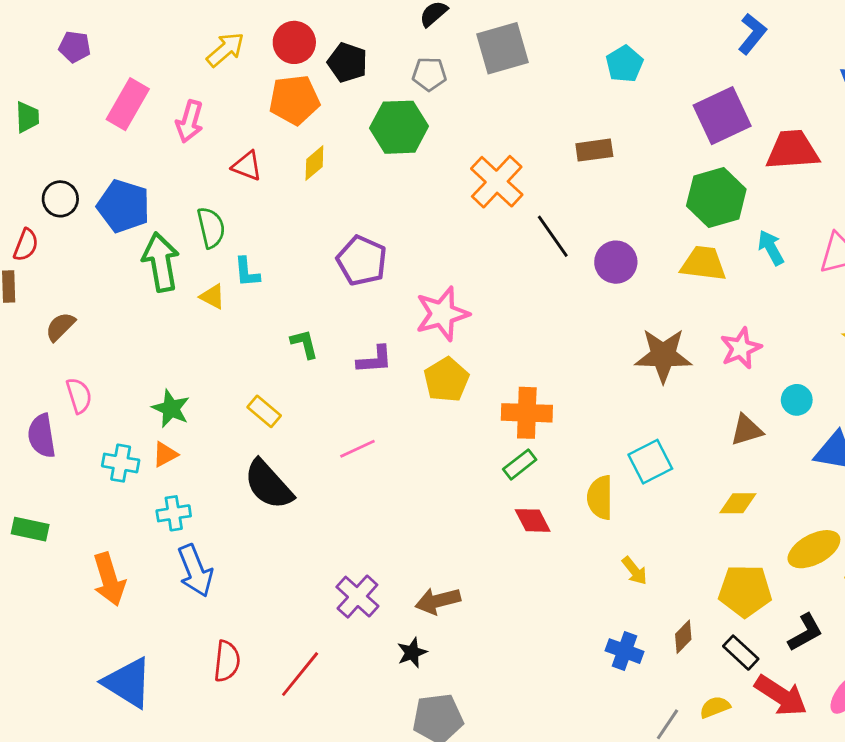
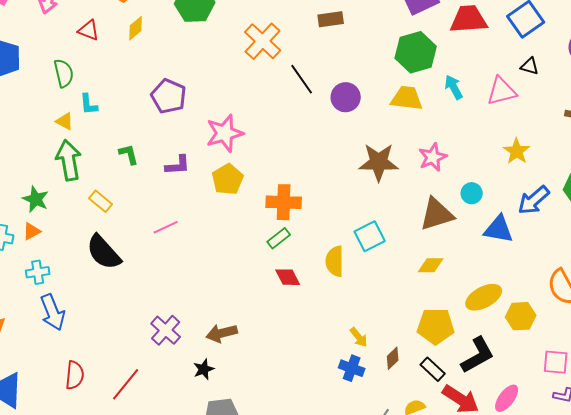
green arrow: (161, 262) -> (69, 160), moved
brown triangle: (746, 430) -> (437, 214), size x1.5
yellow arrow: (635, 571) -> (359, 337), moved
black L-shape: (805, 632) -> (478, 355), size x1.4

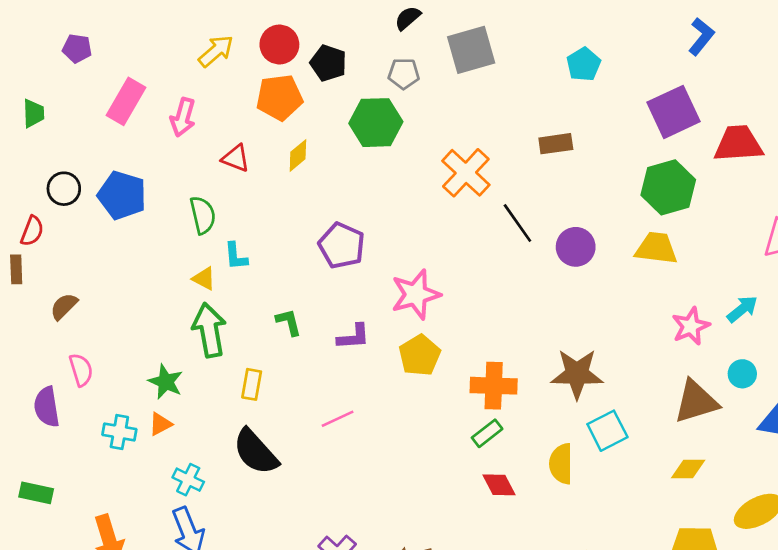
cyan arrow: (454, 87) -> (742, 309), moved, turned 80
brown star: (379, 162) -> (577, 374), moved
yellow rectangle: (101, 201) -> (252, 384), turned 60
cyan cross: (38, 272) -> (188, 480), moved, turned 35

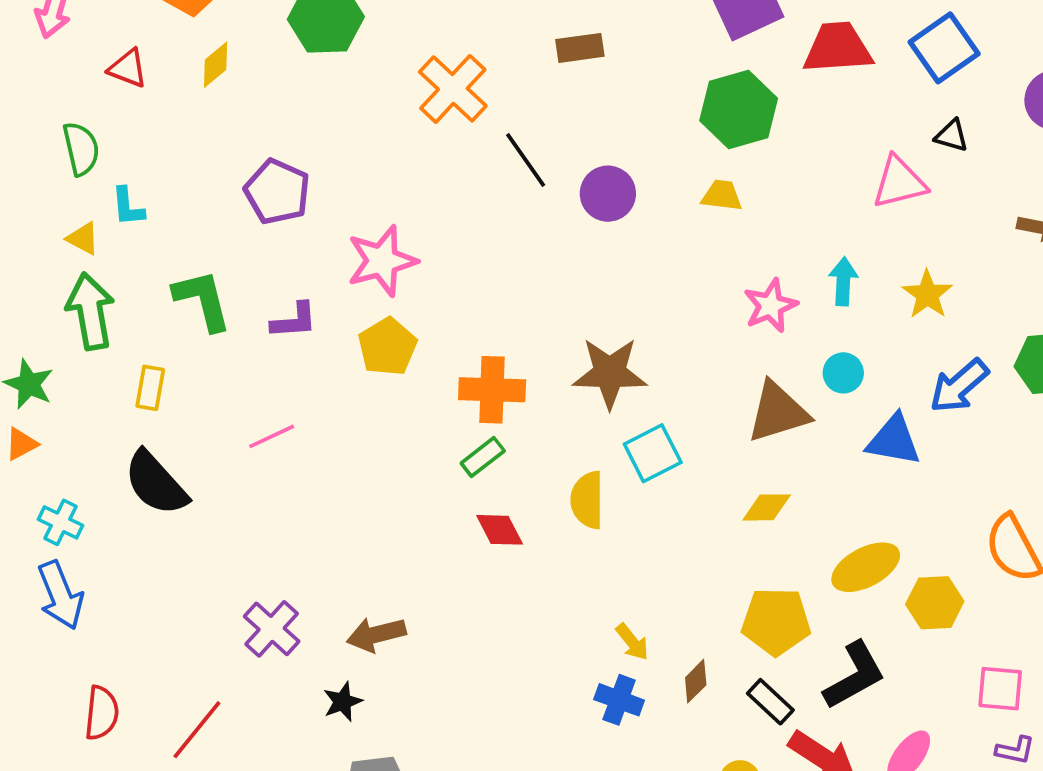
yellow trapezoid: (656, 248) -> (722, 195), size x0.7
cyan arrow: (742, 309) -> (843, 281), turned -48
green L-shape: (289, 322) -> (203, 300), size x1.6

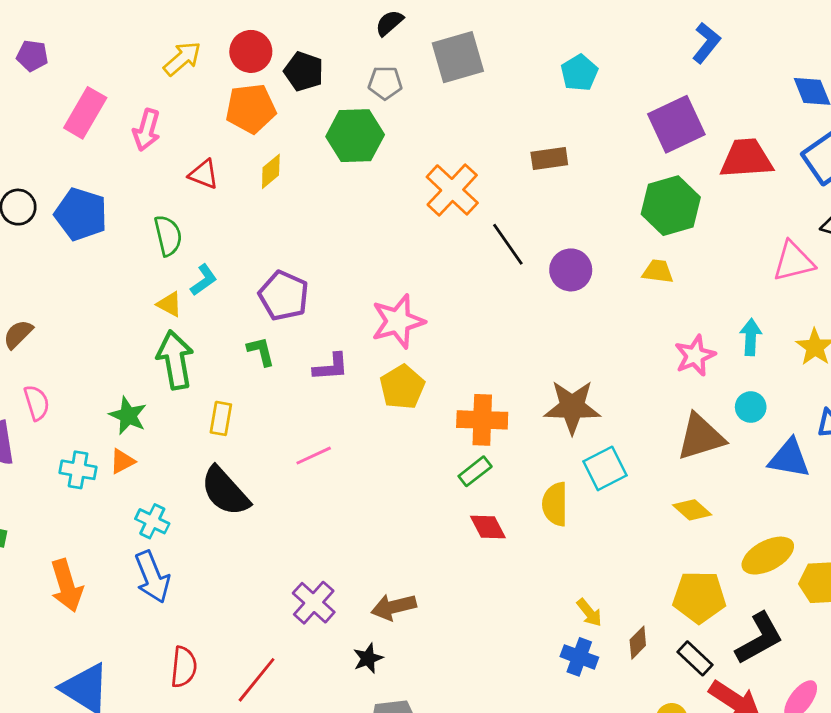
purple pentagon: (277, 192) -> (284, 296), moved
cyan L-shape: (128, 207) -> (204, 280), turned -120
green L-shape: (203, 300) -> (261, 351), size x0.6
yellow diamond: (767, 507) -> (692, 510), turned 42

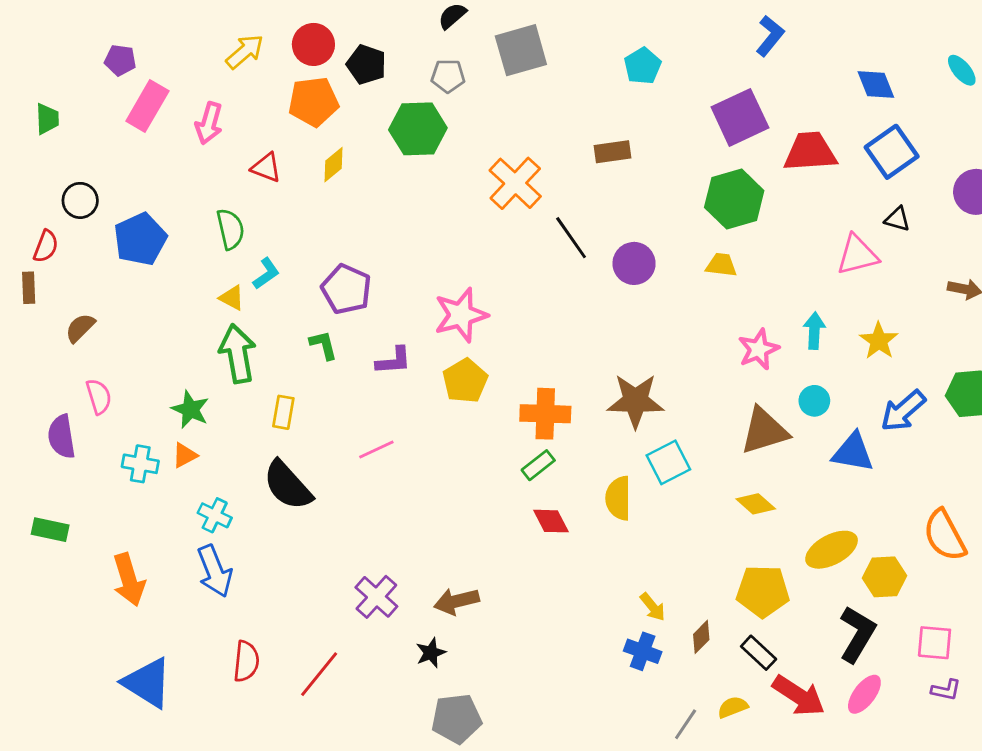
purple pentagon: (32, 56) -> (120, 60), moved
blue pentagon: (81, 214) -> (140, 239), moved, turned 30
black L-shape: (759, 638) -> (857, 634), moved, turned -30

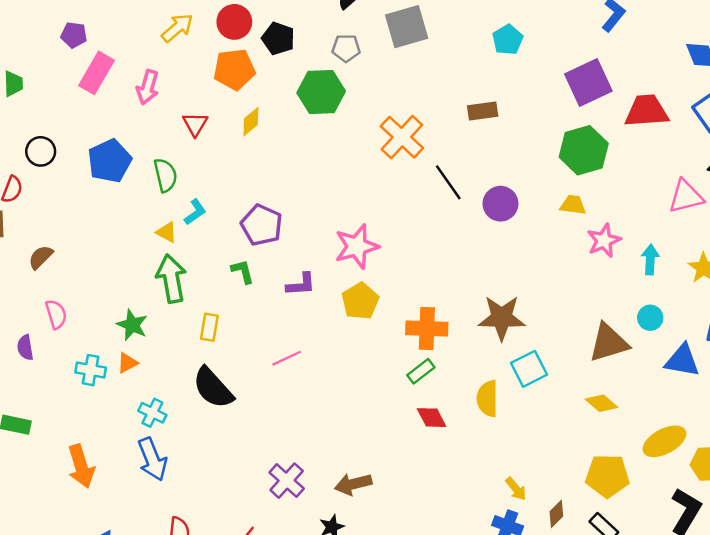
red triangle: (266, 168) -> (195, 124), turned 40
blue pentagon: (140, 239) -> (110, 161), moved
pink star: (759, 349) -> (604, 241), moved
purple semicircle: (62, 437) -> (25, 347), size x0.7

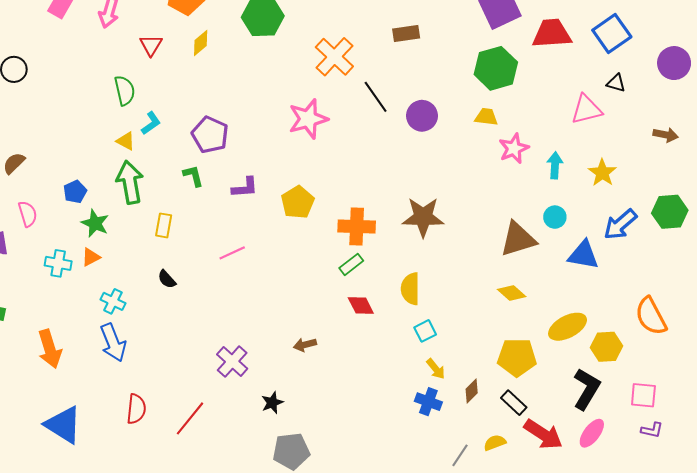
blue pentagon: (110, 161) -> (75, 192), moved, size x0.6
pink star: (357, 246) -> (308, 119), moved
cyan square: (529, 369) -> (425, 331), moved, size x0.7
black semicircle: (213, 388) -> (167, 279), size x0.5
brown arrow: (353, 484) -> (305, 345), moved, size x0.7

